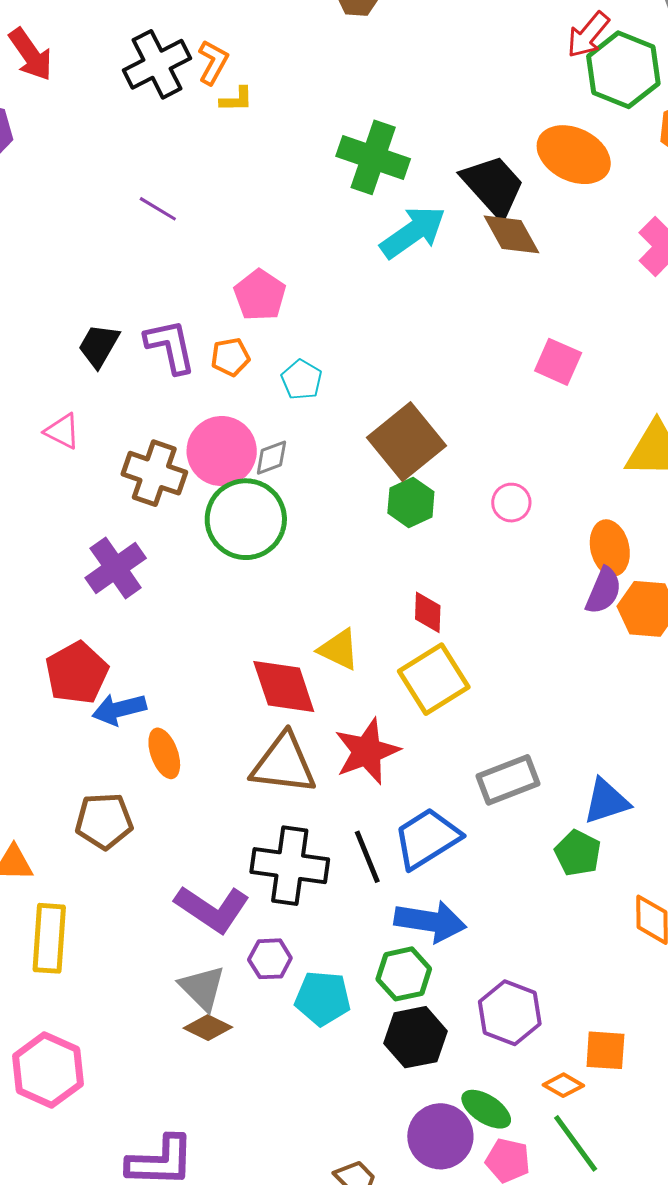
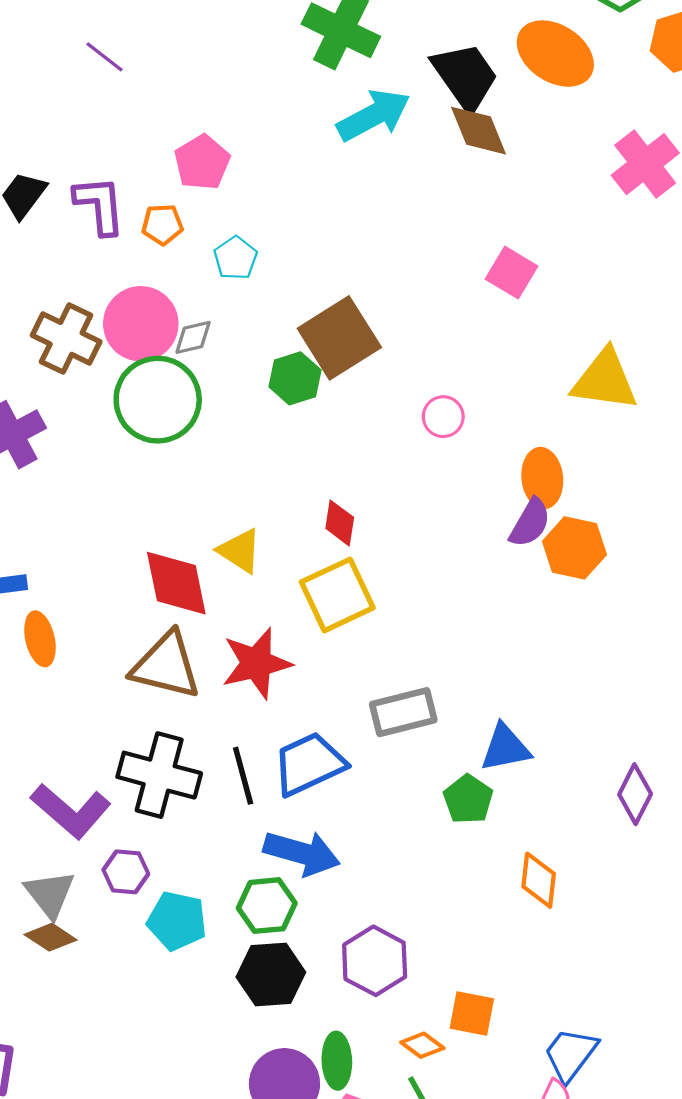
green hexagon: (411, 502) -> (295, 378), moved
green ellipse: (486, 1109) -> (337, 1061), turned 48

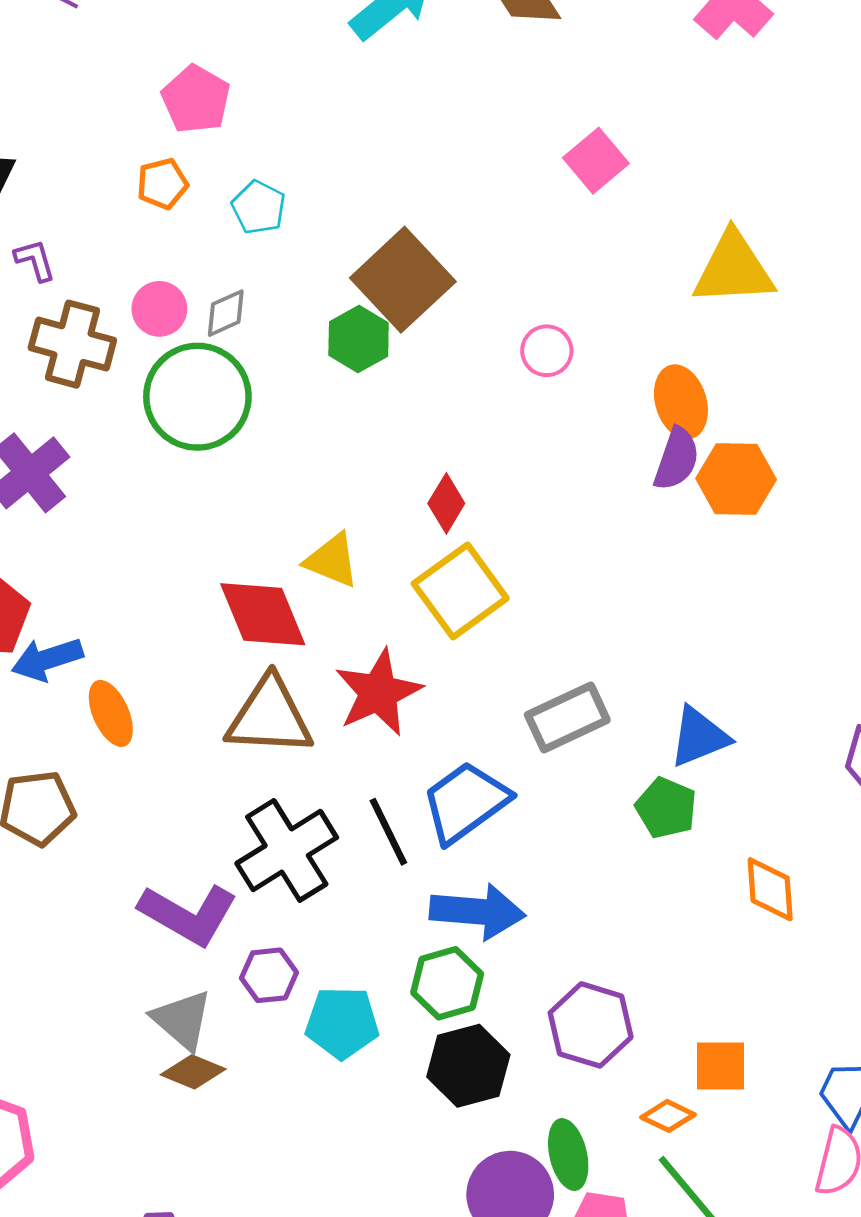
purple L-shape: (100, 205) -> (35, 260), moved, size x0.6
pink square: (511, 273) -> (596, 161), turned 30
pink circle: (141, 324) -> (159, 309), size x0.6
red diamond: (340, 523) -> (446, 503), turned 33
black cross: (159, 775) -> (287, 850), turned -36

